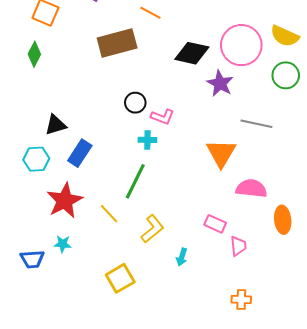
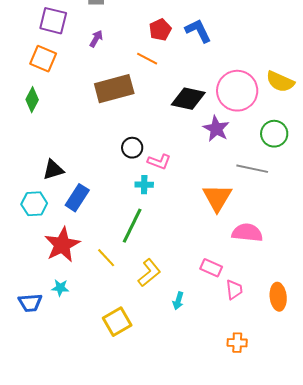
green circle: (286, 75) -> (274, 134), moved
orange ellipse: (283, 220) -> (278, 297), moved

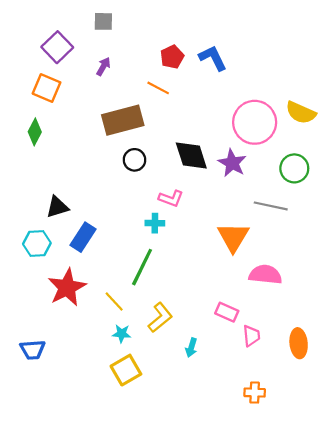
purple square: (53, 21) -> (57, 47), turned 32
black diamond: (188, 99) -> (191, 156), moved, turned 60
black circle: (132, 148) -> (134, 160), moved
cyan star: (60, 288) -> (122, 334), moved

